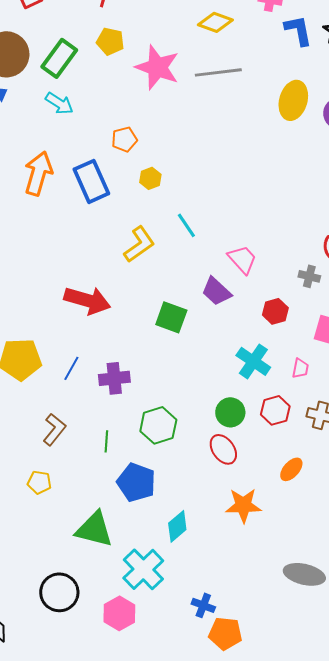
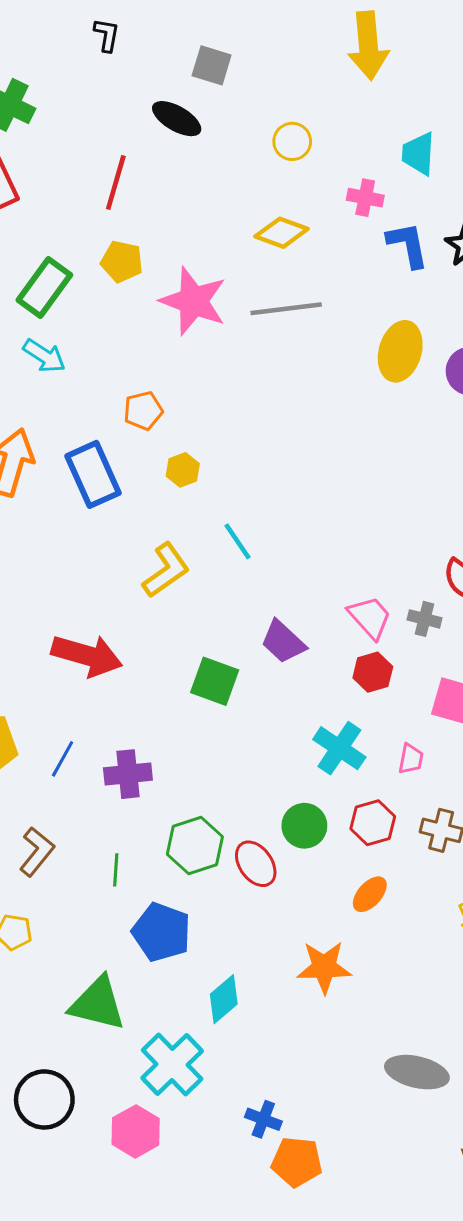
pink trapezoid: (242, 259) -> (370, 617), moved
red ellipse: (223, 449) -> (256, 864), moved
orange ellipse: (291, 469) -> (370, 894), moved

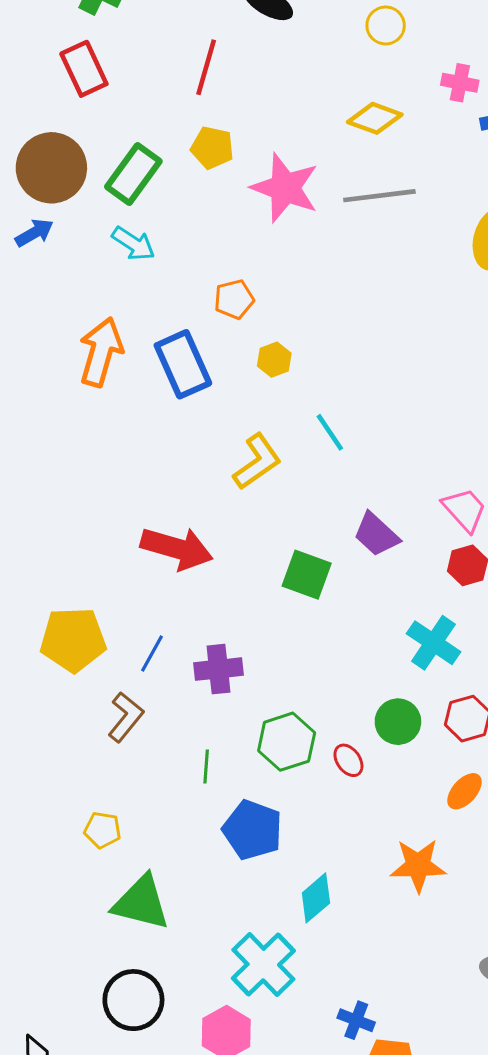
brown L-shape: (37, 852) -> (126, 717), moved
red ellipse: (256, 864) -> (348, 760), size x0.7
green triangle: (98, 1004) -> (141, 903), moved

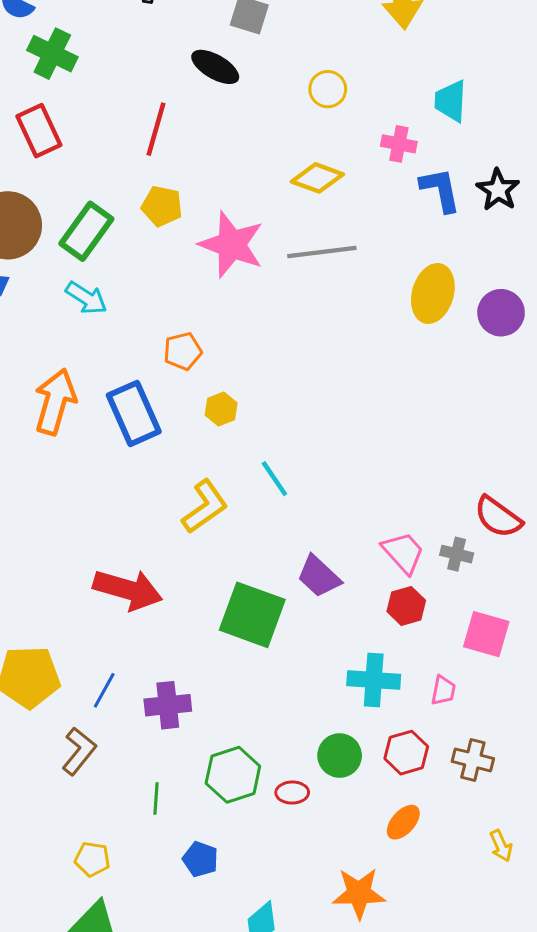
green square: (307, 575) -> (252, 615), size x1.4
cyan cross: (434, 643) -> (374, 680), turned -30
red ellipse: (348, 760) -> (292, 793), turned -56
yellow pentagon: (102, 830) -> (92, 859), moved
blue pentagon: (253, 830) -> (200, 859), size x0.6

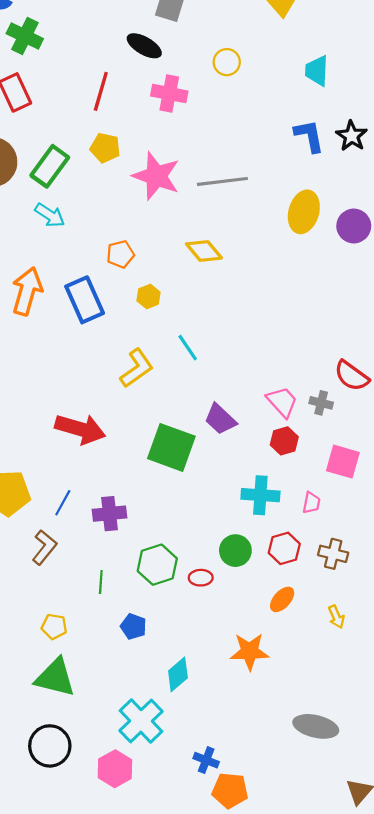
pink cross: (399, 144) -> (169, 94), moved, size x1.4
yellow diamond: (317, 178) -> (204, 251), moved, turned 30
yellow arrow: (501, 846) -> (336, 617), moved

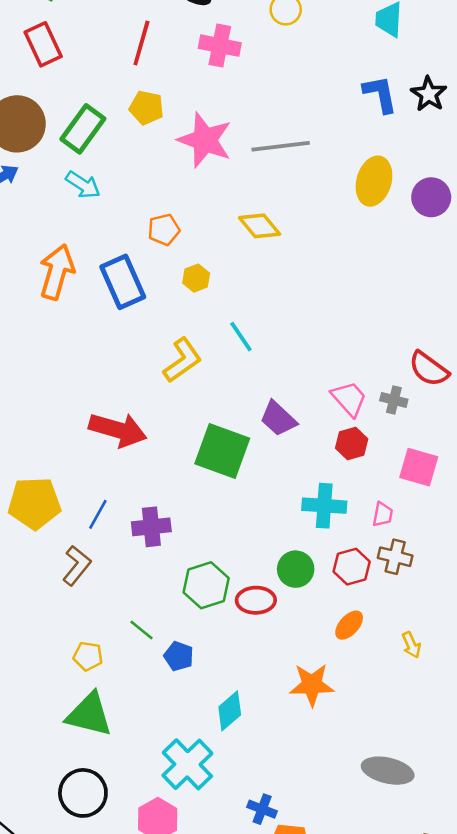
brown cross: (333, 554) -> (395, 557), moved
red ellipse: (201, 578) -> (256, 600), size x1.4
green line: (101, 582) -> (141, 630), moved, turned -55

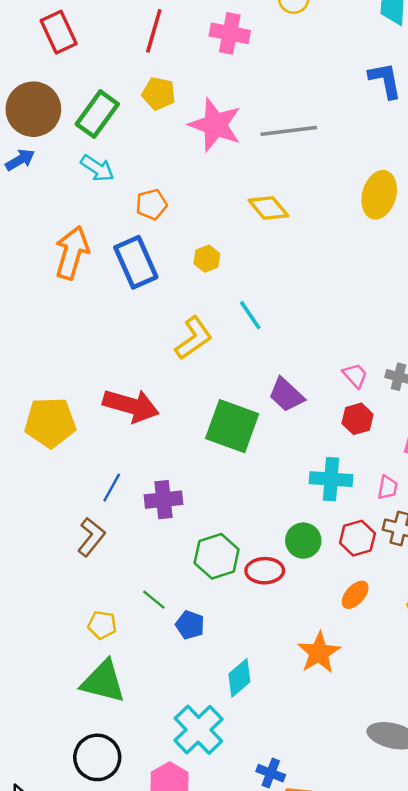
yellow ellipse: (374, 181) -> (379, 195), moved
orange pentagon: (164, 230) -> (151, 204), moved
pink trapezoid: (349, 399) -> (355, 375), size x0.7
yellow pentagon: (34, 503) -> (50, 422), moved
orange star: (312, 685) -> (319, 653), turned -30

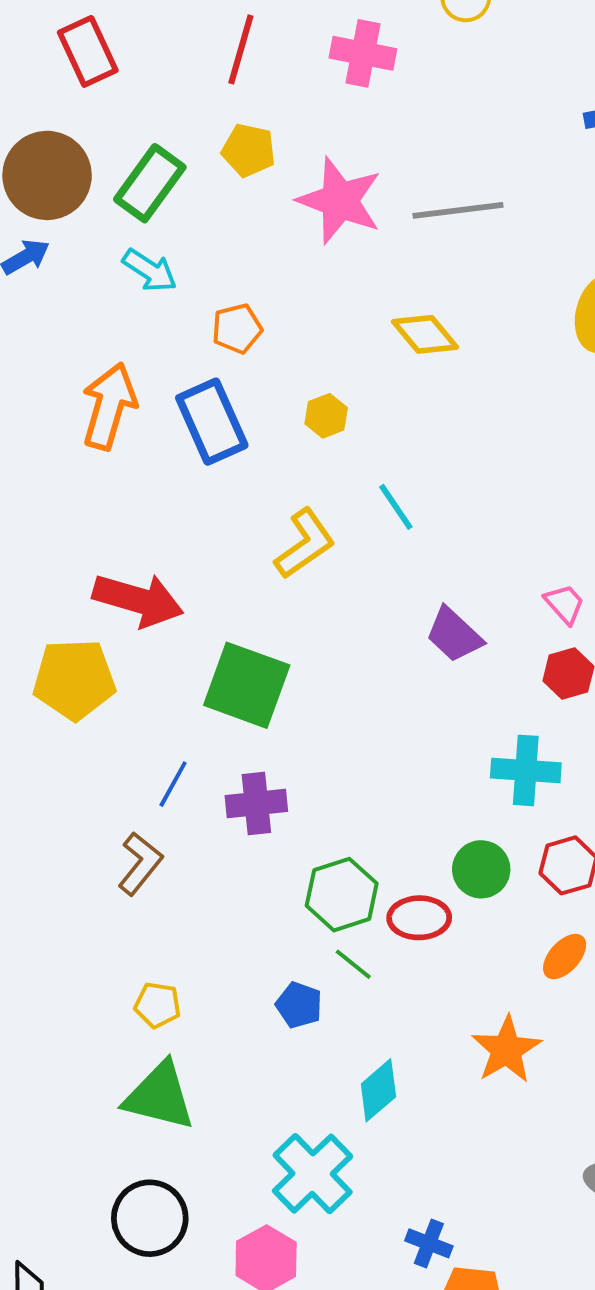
red arrow: (131, 406) -> (138, 600), moved
green square: (232, 426) -> (247, 685), moved
green line: (154, 600) -> (353, 964), moved

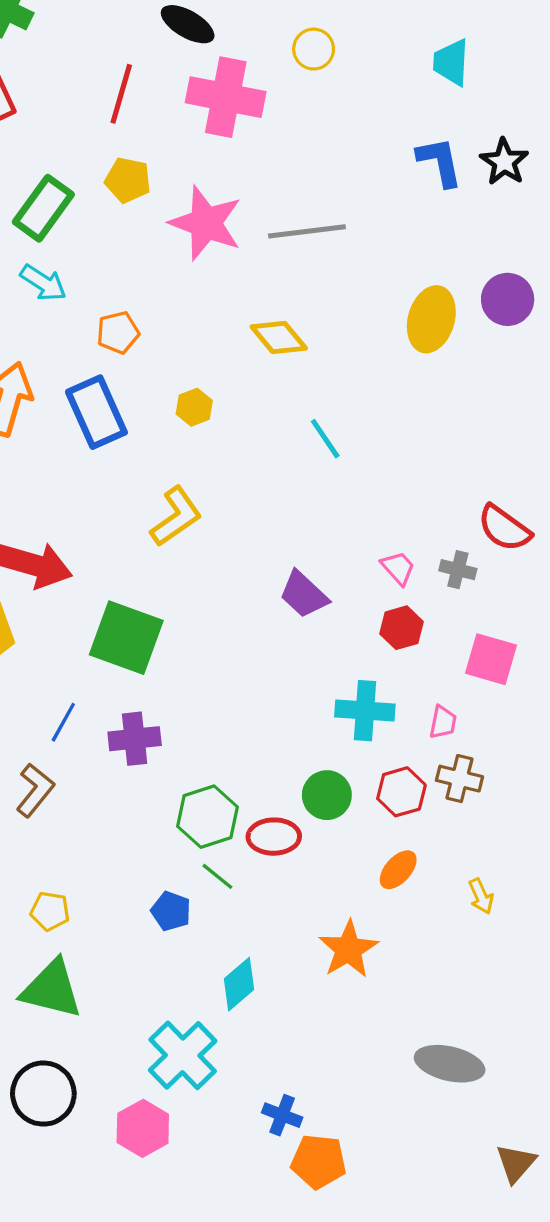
pink cross: (363, 53) -> (226, 97), size x1.4
cyan line: (396, 507) -> (325, 439), moved

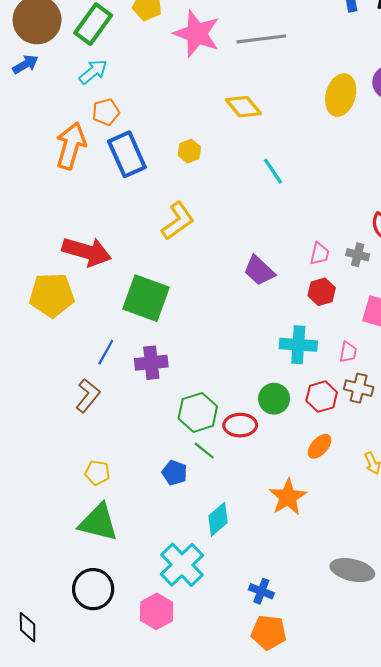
cyan arrow: (43, 283) -> (93, 72), turned -72
orange pentagon: (118, 333) -> (106, 112), moved
pink trapezoid: (398, 568) -> (320, 254), turned 55
blue cross: (282, 1115) -> (261, 591), moved

